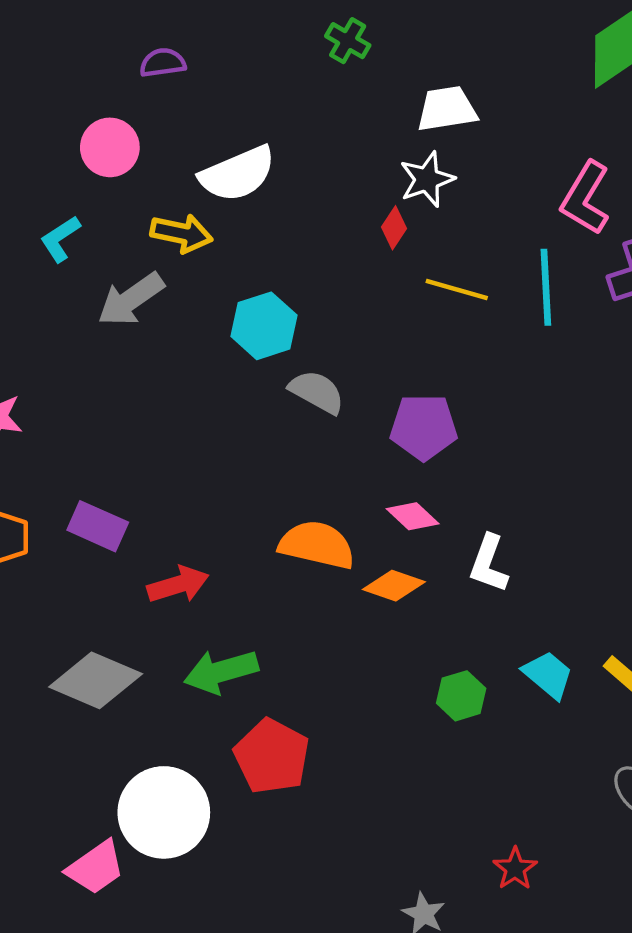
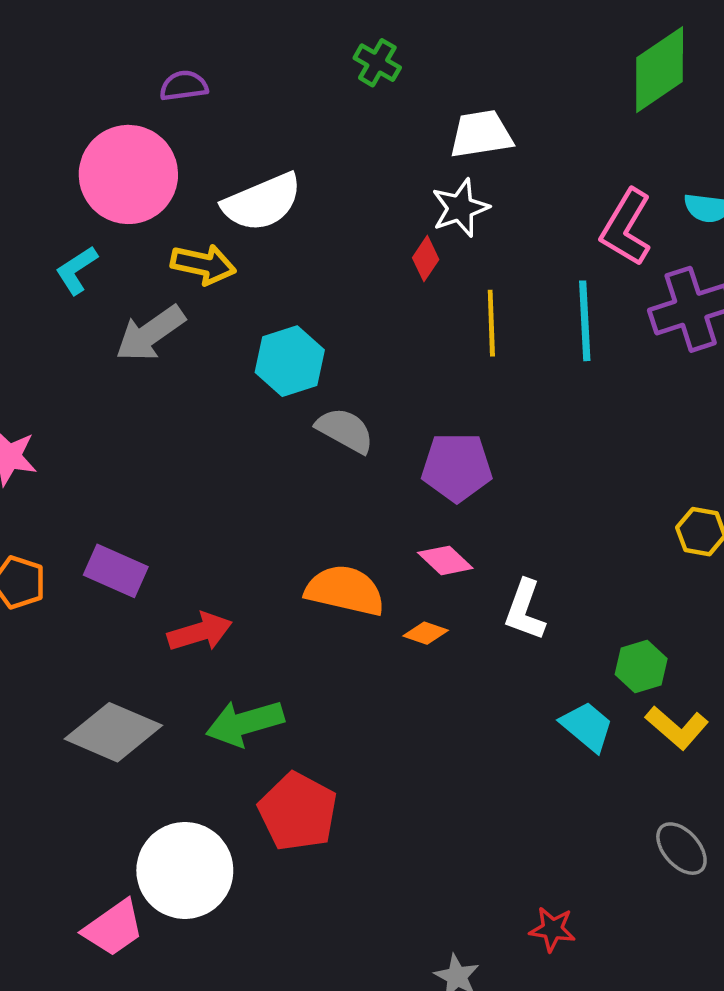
pink circle: (110, 147) -> (128, 174), size x1.6
yellow line: (457, 289) -> (491, 323), turned 72
orange diamond: (394, 586) -> (426, 633), size x0.7
green hexagon: (461, 696) -> (641, 667), moved
red star: (515, 869) -> (552, 929), turned -30

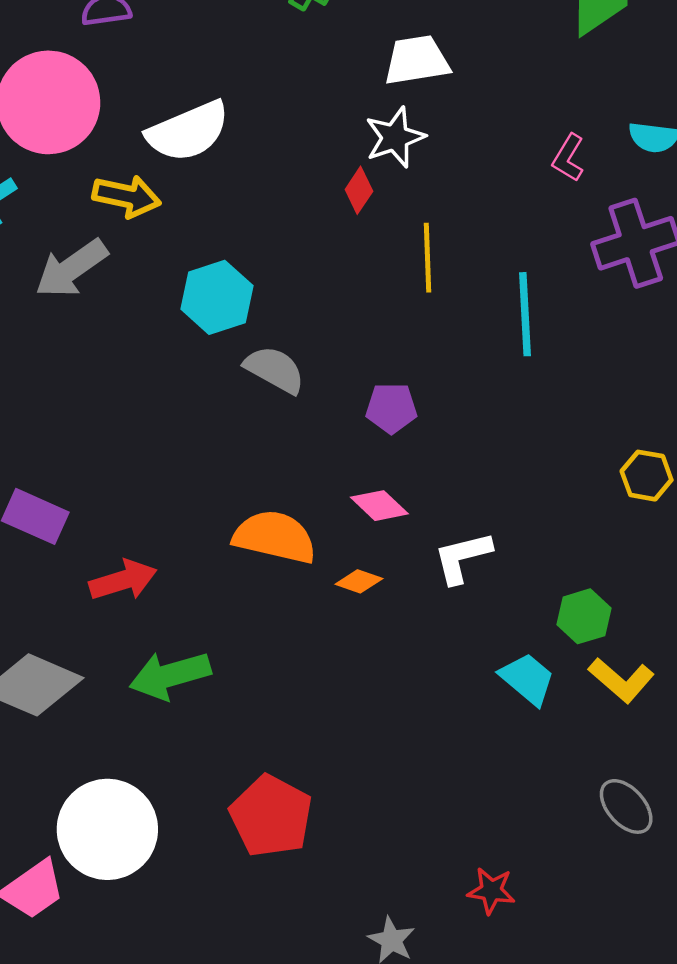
pink L-shape: (626, 227) -> (568, 158), size x0.6
cyan line: (585, 321) -> (525, 314), moved
purple pentagon: (457, 467) -> (391, 408), size x0.7
white L-shape: (525, 610) -> (462, 557), turned 56
red pentagon: (298, 812) -> (271, 816), moved

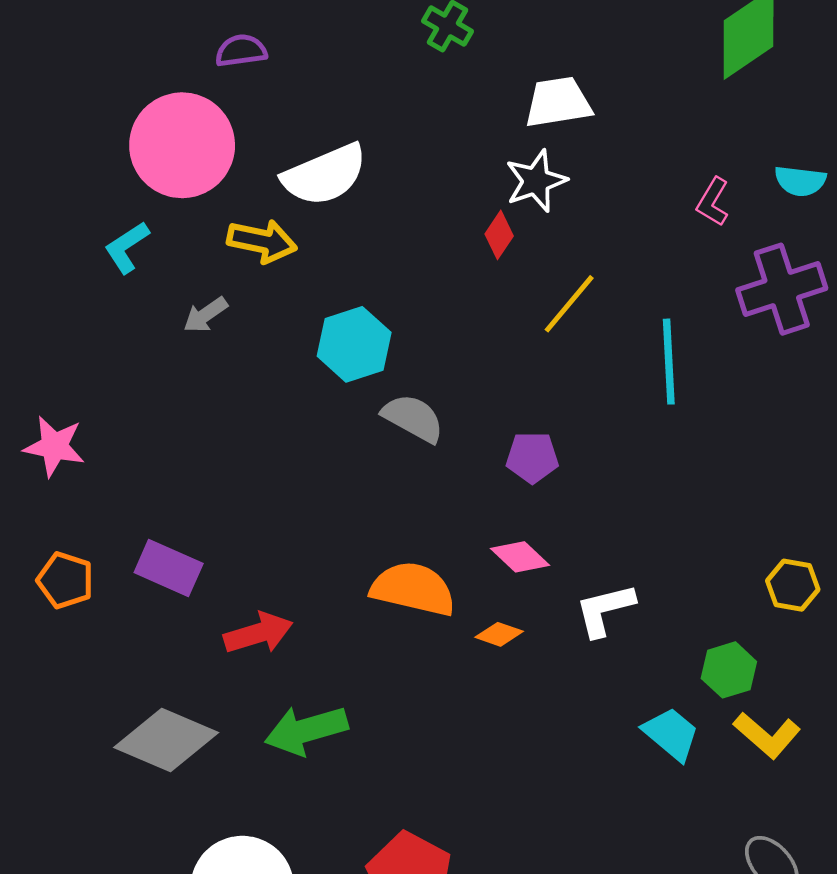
yellow line: (428, 258) -> (569, 304), turned 42
gray arrow: (71, 268) -> (205, 315), size x0.6
yellow hexagon: (647, 476) -> (793, 585), moved

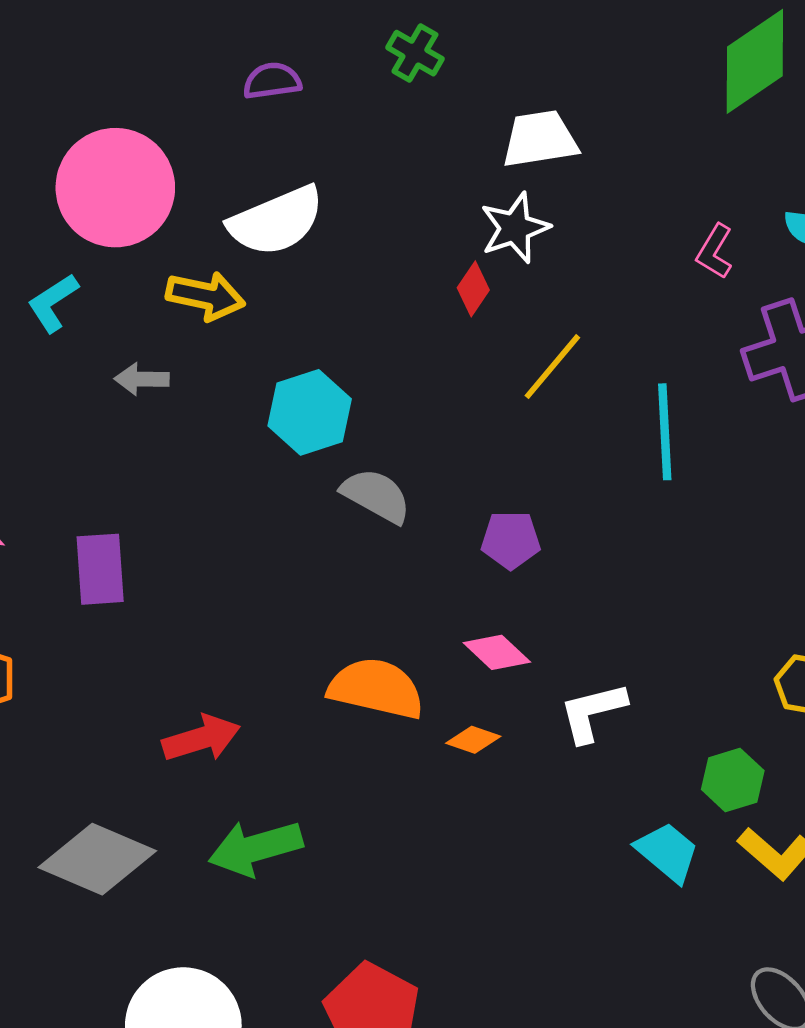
purple semicircle: (241, 51) -> (272, 81), moved
gray arrow: (205, 315) -> (142, 379), turned 36
purple rectangle: (169, 568) -> (100, 569), moved, turned 62

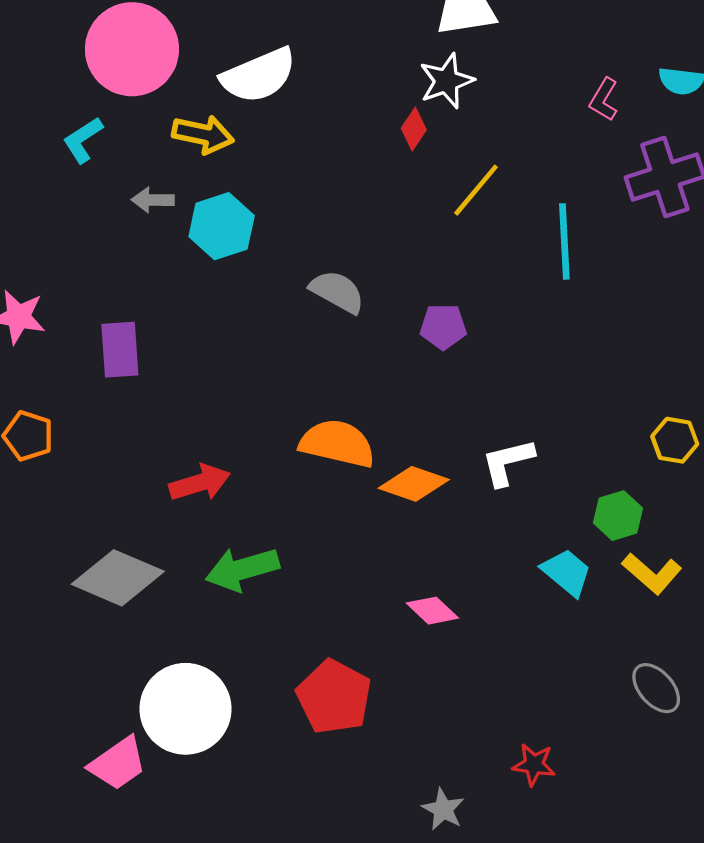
cyan hexagon: (310, 412) -> (222, 226), moved
pink diamond: (497, 652) -> (432, 611), moved
orange diamond: (473, 740) -> (414, 484), size x1.6

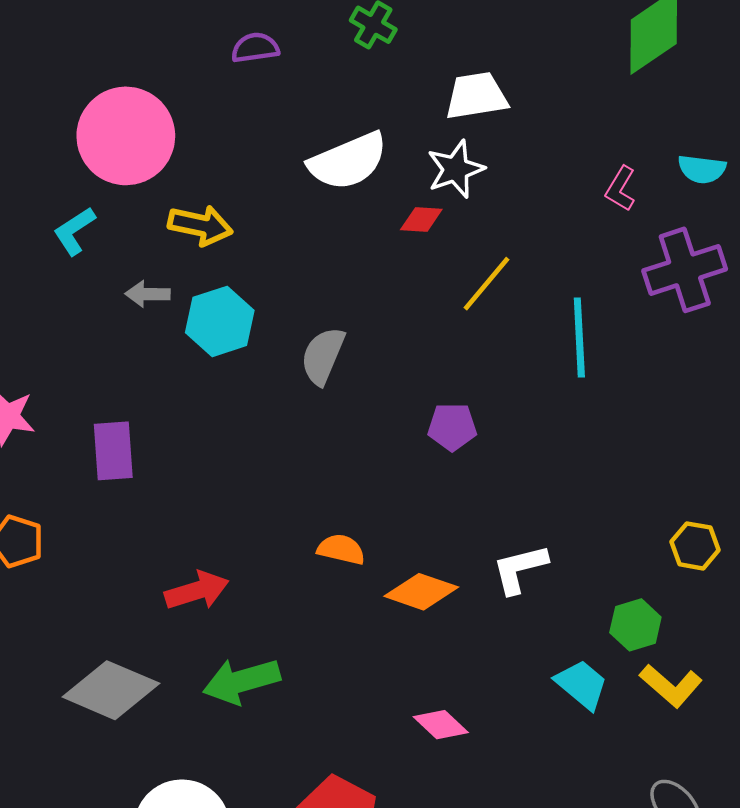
white semicircle: (259, 75) -> (348, 161), moved
red diamond: (414, 129) -> (421, 220), turned 60
gray semicircle: (337, 292) -> (323, 356), moved, turned -96
orange semicircle: (337, 443) -> (341, 549), size x0.6

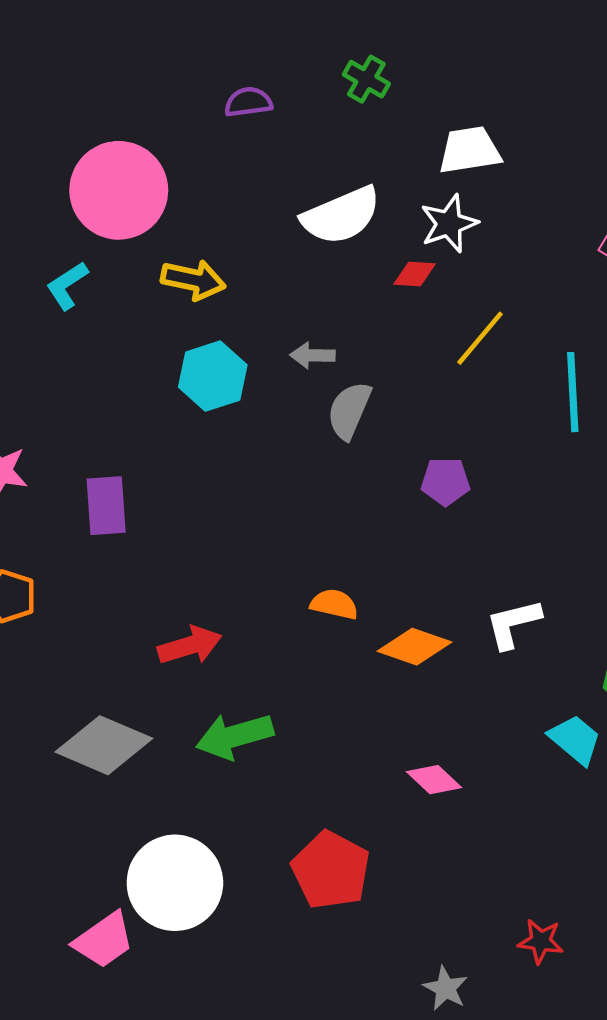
gray arrow: (148, 294) -> (313, 355), moved
gray semicircle: (323, 356) -> (349, 410), moved

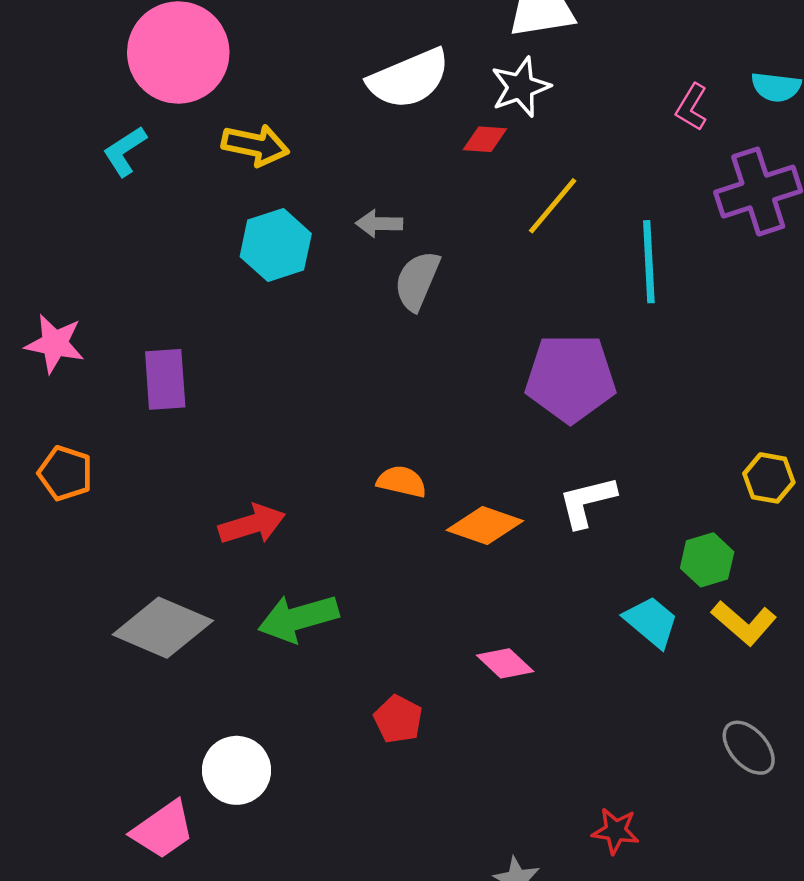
purple pentagon: (445, 482) -> (570, 378), moved, size x1.8
red pentagon: (331, 870) -> (398, 719), moved, size x0.6
white circle: (175, 883) -> (236, 770), size x0.7

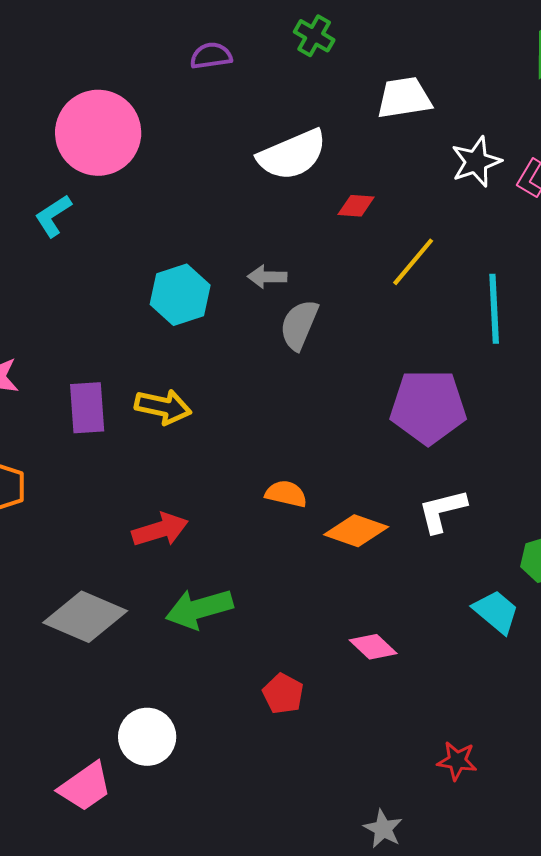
white star: (521, 87) -> (476, 162), moved
yellow arrow: (256, 145) -> (163, 407), moved
red star: (616, 831) -> (457, 761), moved

